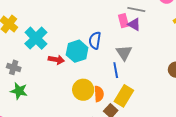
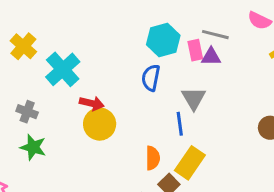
purple triangle: (134, 24) -> (211, 57), turned -32
cyan hexagon: (77, 51) -> (163, 40), moved
yellow circle: (83, 90) -> (100, 124), moved

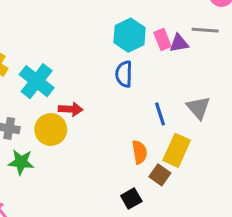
gray line: (215, 35) -> (205, 30), moved
gray triangle: (194, 98) -> (198, 108), moved
yellow circle: (100, 124) -> (51, 129), moved

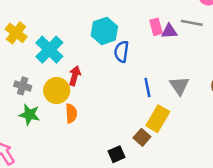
cyan hexagon: (130, 35) -> (104, 31), moved
red arrow: (71, 109) -> (75, 76), turned -84
orange semicircle: (140, 152) -> (71, 113), moved

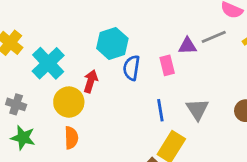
gray line: (192, 23) -> (214, 37), turned -35
pink rectangle: (156, 27) -> (167, 65), moved
red arrow: (75, 76) -> (91, 81), moved
yellow circle: (57, 90) -> (69, 102), moved

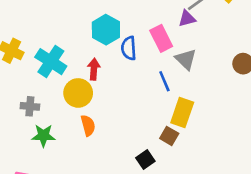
purple triangle: (187, 46) -> (187, 19), moved
pink rectangle: (167, 65) -> (161, 38), size x1.4
gray triangle: (197, 109) -> (186, 59), moved

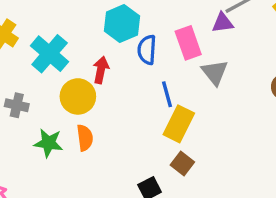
blue line: (164, 81) -> (167, 94), moved
yellow rectangle: (182, 113) -> (179, 124), moved
green star: (43, 136) -> (48, 143), moved

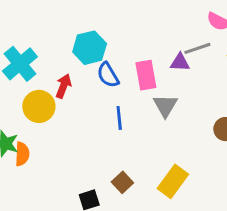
blue semicircle: (147, 50) -> (108, 75), turned -44
yellow rectangle: (179, 124) -> (173, 181), moved
orange semicircle: (85, 138) -> (22, 154), moved

